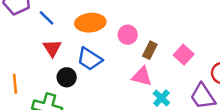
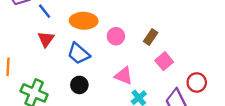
brown rectangle: (150, 50) -> (151, 37), moved
black circle: (67, 77) -> (79, 85), moved

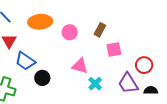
blue trapezoid: (78, 54) -> (25, 61), moved
pink square: (164, 61) -> (114, 50), turned 35

